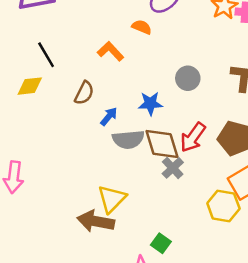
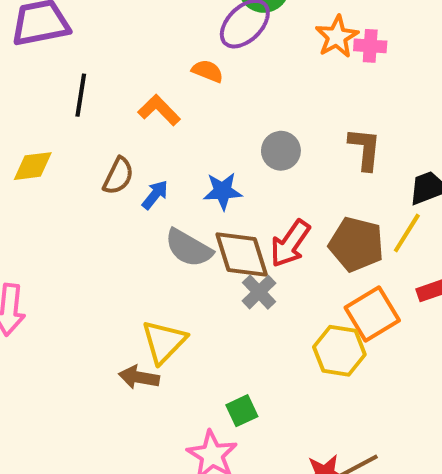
black line: (46, 55) -> (81, 95), moved, turned 40
blue arrow: (109, 116) -> (155, 195), moved
gray semicircle: (128, 139) -> (189, 248), turned 36
brown arrow: (96, 221) -> (139, 377), size x0.7
green square: (161, 243) -> (242, 411), turned 30

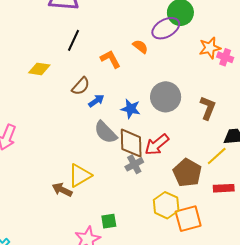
gray circle: (281, 151) -> (166, 97), size x1.5
brown pentagon: (356, 244) -> (187, 173), moved
orange square: (372, 314) -> (188, 219), moved

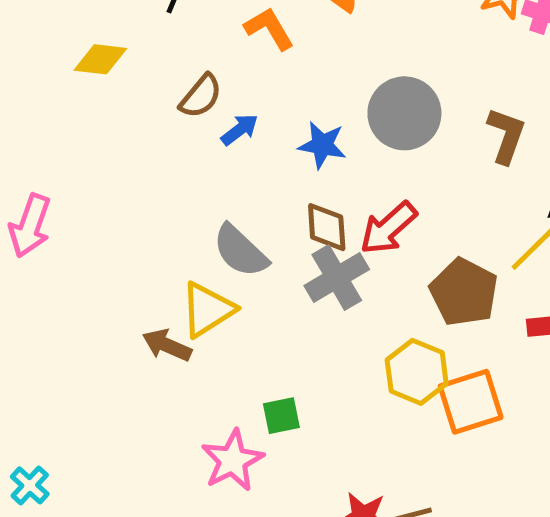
gray semicircle: (106, 132) -> (240, 251), moved
brown diamond: (131, 143) -> (327, 227), size x0.7
gray cross: (134, 164) -> (337, 278), size x1.4

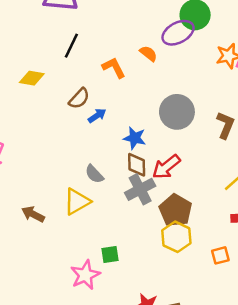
blue star: (322, 145) -> (135, 138), moved
gray semicircle: (240, 251) -> (94, 174), size x0.7
brown pentagon: (464, 292) -> (175, 210), moved
brown arrow: (167, 345) -> (33, 214), moved
orange square: (471, 402) -> (220, 255), moved, size x0.6

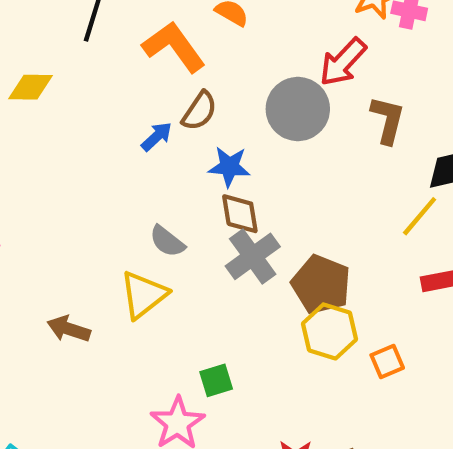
orange L-shape: (114, 68) -> (174, 47), size x1.4
brown semicircle: (79, 98) -> (199, 111), moved
red arrow: (166, 167) -> (343, 62), moved
orange square: (220, 255) -> (387, 361), moved

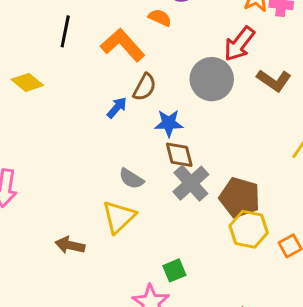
yellow diamond: (31, 87) -> (27, 82), turned 44
brown L-shape: (388, 120) -> (274, 80), turned 116

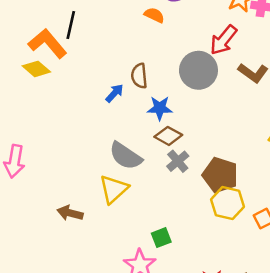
orange L-shape: (123, 45) -> (47, 44), moved
brown semicircle: (145, 87) -> (139, 76), turned 145
brown diamond: (179, 155) -> (168, 136), turned -48
gray semicircle: (131, 179) -> (126, 156), size x1.5
gray cross: (191, 183) -> (178, 161), size x0.7

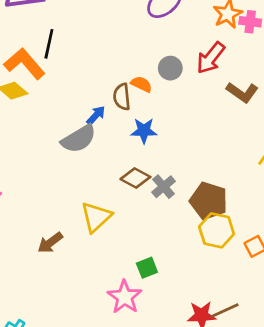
orange semicircle: (154, 15) -> (141, 84), moved
gray circle: (198, 70) -> (170, 68), moved, size x0.6
brown diamond: (168, 136) -> (135, 178), moved
gray semicircle: (126, 156) -> (79, 139), moved, turned -64
brown arrow: (70, 213) -> (50, 243), turned -50

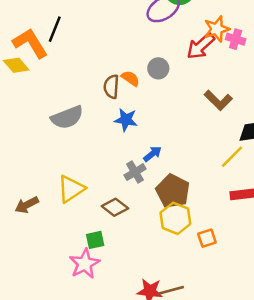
red arrow: (211, 58) -> (201, 46), moved
blue arrow: (96, 115) -> (152, 154), moved
brown diamond: (135, 178) -> (115, 207), moved
green square: (147, 268) -> (95, 240), moved

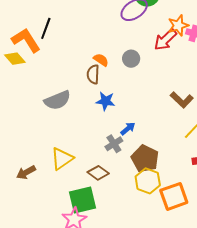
orange semicircle: (130, 78) -> (101, 60), moved
brown L-shape: (218, 100) -> (182, 100), moved
orange square: (207, 238) -> (174, 196), size x1.8
green square: (95, 240) -> (82, 200), size x1.8

